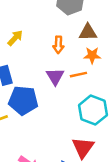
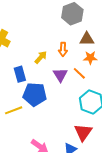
yellow arrow: (15, 38) -> (41, 57), moved
orange line: (78, 75) -> (79, 73), turned 56

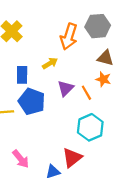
orange arrow: (63, 49) -> (69, 37), moved, size x1.6

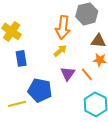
yellow arrow: (50, 63) -> (60, 51), moved
blue rectangle: (22, 75) -> (21, 58), moved

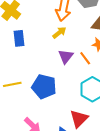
blue pentagon: (40, 90) -> (44, 87), moved

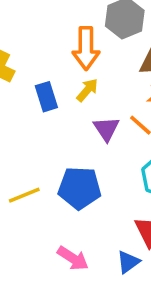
blue rectangle: (19, 38) -> (46, 97), moved

